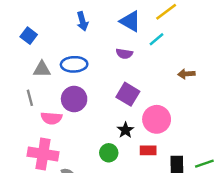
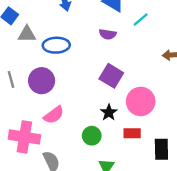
gray triangle: (42, 69) -> (27, 34), moved
purple circle: (74, 99) -> (42, 81), moved
pink semicircle: (51, 118) -> (54, 115), moved, turned -42

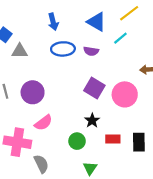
blue ellipse: (56, 45) -> (63, 49), moved
pink circle: (141, 101) -> (125, 94), moved
black rectangle: (161, 149) -> (139, 142), moved

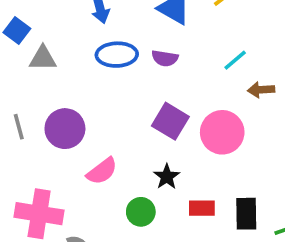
cyan line: (120, 38) -> (235, 60), moved
pink semicircle: (43, 123) -> (102, 171), moved

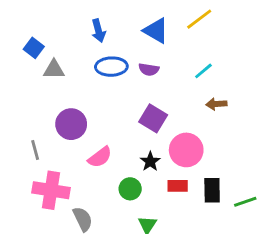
brown arrow: (261, 90) -> (216, 104), moved
gray line: (19, 127) -> (35, 150), moved
pink circle: (222, 132) -> (186, 150), moved

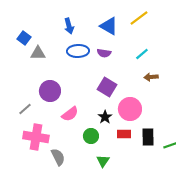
gray line: (35, 150) -> (25, 109), turned 64

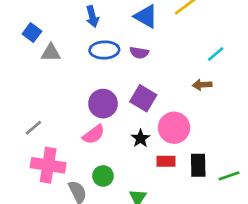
cyan line: (142, 54) -> (216, 54), moved
purple circle: (50, 91) -> (103, 104), moved
green circle: (91, 136) -> (103, 176), moved

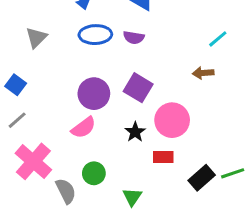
blue square: (32, 33) -> (16, 85), moved
gray triangle: (51, 53) -> (36, 38), turned -45
pink cross: (48, 165) -> (33, 161), turned 32
black rectangle: (198, 165) -> (202, 178), moved, turned 50

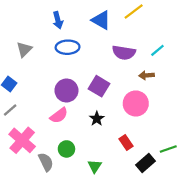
purple semicircle: (134, 38) -> (124, 53), moved, size x1.5
pink circle: (172, 120) -> (136, 103), moved
red rectangle: (163, 157) -> (126, 142), moved, turned 56
black rectangle: (202, 178) -> (145, 163), moved

